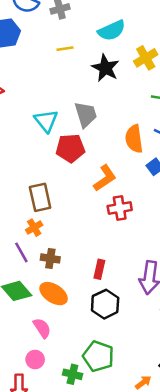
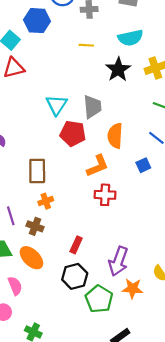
orange semicircle: (134, 139) -> (115, 136), moved
orange cross: (34, 228) -> (46, 201), moved
green pentagon: (98, 356) -> (99, 299), moved

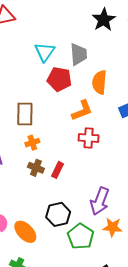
brown cross: (35, 226) -> (36, 168), moved
red rectangle: (76, 245) -> (57, 170), moved
orange ellipse: (31, 258) -> (25, 232), moved

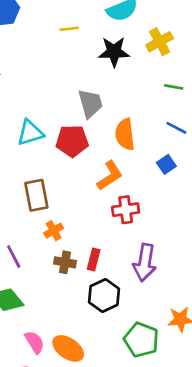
black star: (104, 20) -> (114, 52), turned -30
cyan triangle: (45, 52) -> (30, 133), moved, turned 50
purple arrow: (100, 201) -> (145, 263), moved
black hexagon: (58, 214) -> (104, 295), moved

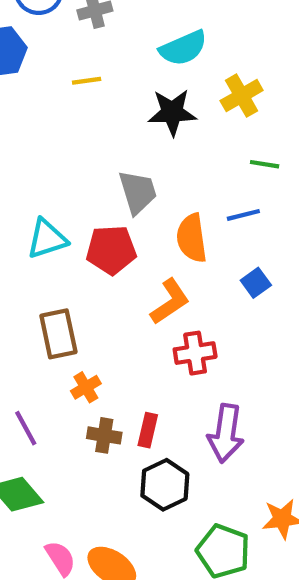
yellow line: (69, 29) -> (87, 81), moved
blue line: (176, 128) -> (243, 215), moved, turned -40

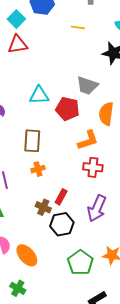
gray trapezoid: (138, 192) -> (87, 86), turned 110
brown cross: (104, 435) -> (43, 207), moved

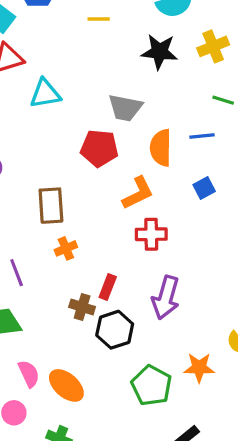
cyan triangle: (39, 95) -> (45, 94), moved

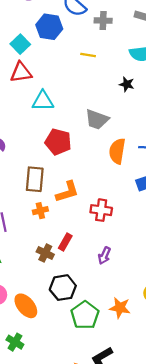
black star: (159, 52) -> (127, 84), size x0.6
red pentagon: (99, 148) -> (58, 142), moved
orange L-shape: (138, 193) -> (67, 192), moved
purple arrow: (166, 298) -> (104, 256), size x0.6
black hexagon: (115, 330) -> (63, 288), moved

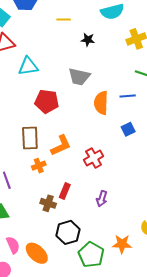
black star: (127, 84) -> (88, 40), moved
red cross: (101, 210) -> (94, 158), turned -30

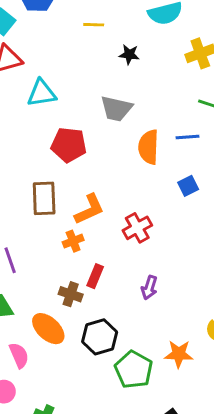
orange cross: (39, 166) -> (73, 241), moved
orange ellipse: (37, 253) -> (48, 329), moved

